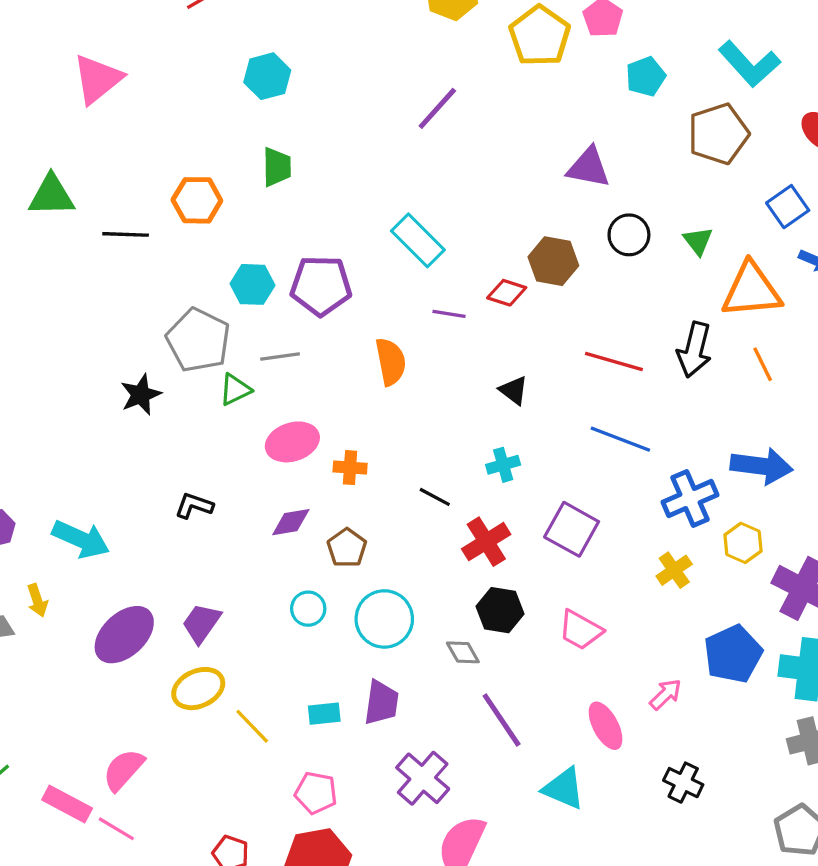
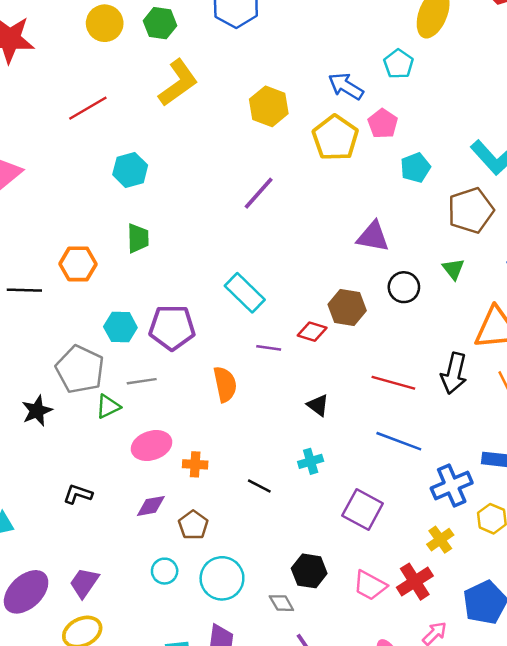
green triangle: (698, 241) -> (453, 269), moved
red cross: (486, 542) -> (415, 582), moved

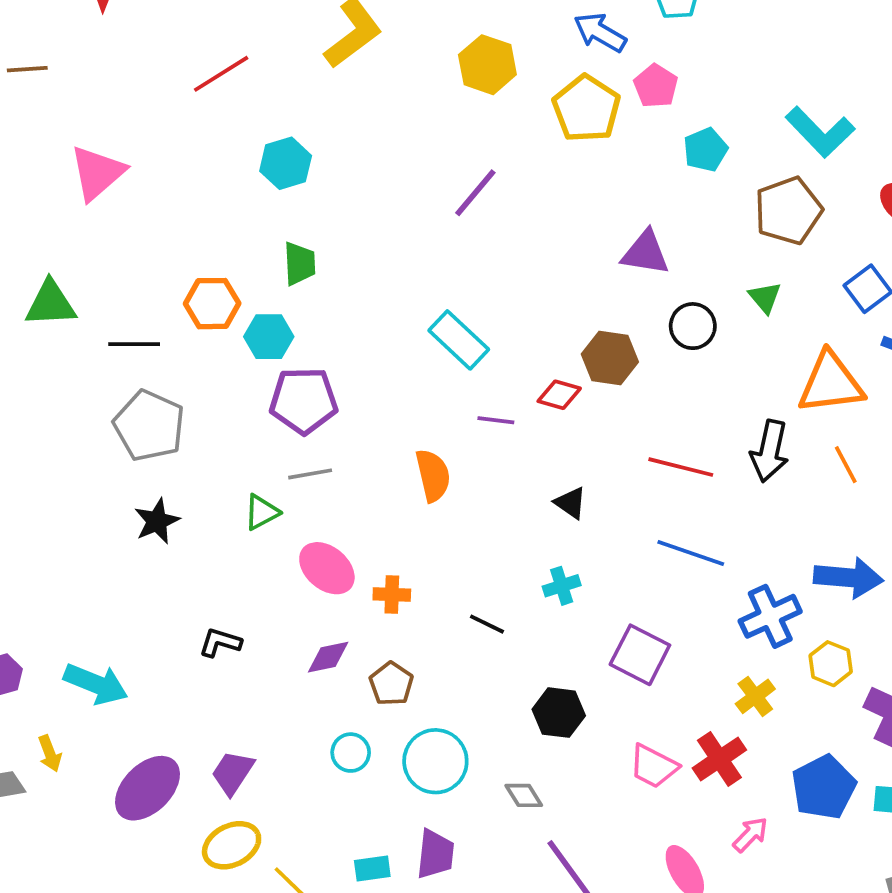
cyan hexagon: (120, 327) -> (269, 337), moved
purple pentagon: (172, 327) -> (304, 401), moved
gray pentagon: (80, 369) -> (149, 426), moved
pink ellipse: (152, 446) -> (327, 568), turned 60
black hexagon: (309, 571) -> (559, 713), moved

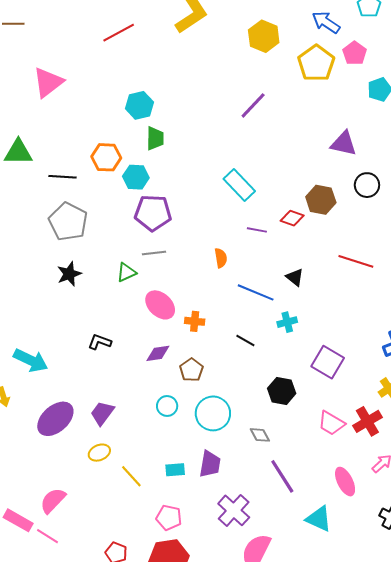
cyan hexagon: (286, 163) -> (139, 105), moved
orange semicircle: (433, 475) -> (221, 258), size x0.7
blue line: (691, 553) -> (256, 292), moved
yellow ellipse: (232, 845) -> (99, 453), size x0.7

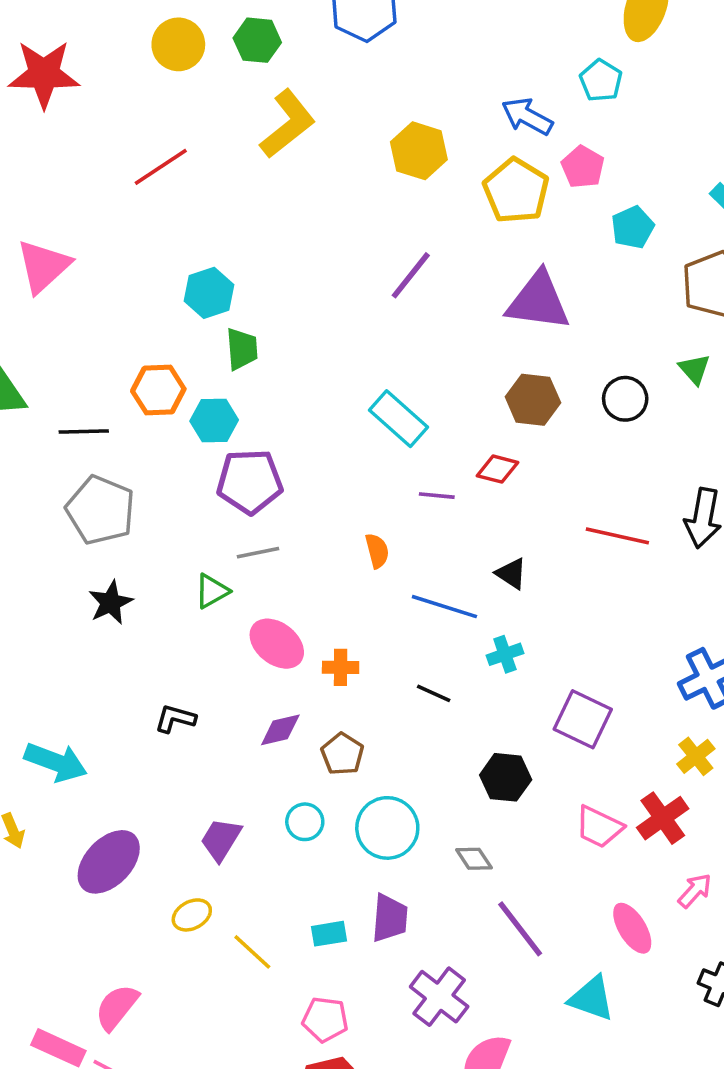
purple triangle: (344, 144) -> (538, 301), moved, size x1.4
brown hexagon: (321, 200) -> (533, 400), moved
purple trapezoid: (102, 413) -> (221, 839), moved

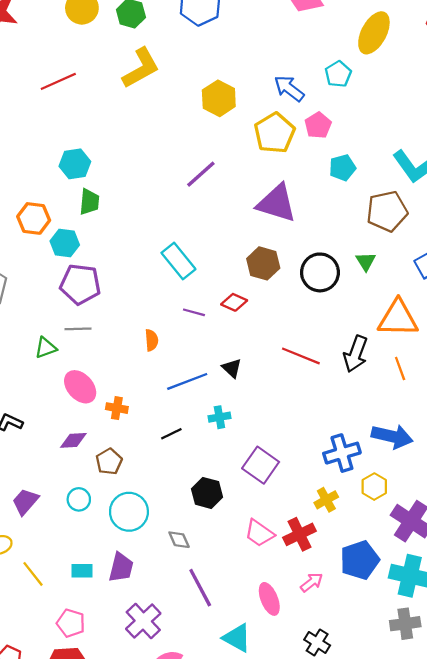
black circle: (625, 399) -> (320, 272), size x1.4
blue line: (444, 607) -> (187, 381), turned -48
black line: (434, 693) -> (171, 434), turned -60

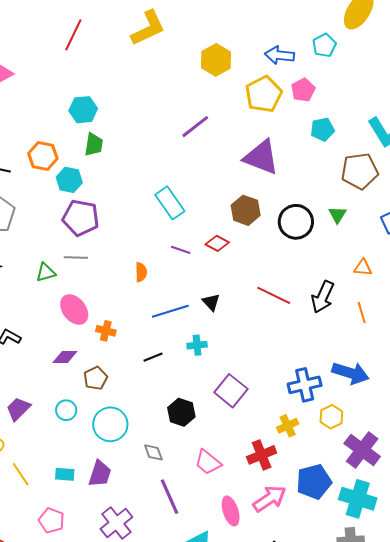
red line: (58, 81) -> (73, 35), turned -44
blue arrow: (289, 88) -> (279, 55), turned -36
orange triangle: (398, 318) -> (363, 268), size x0.5
pink trapezoid: (259, 533) -> (208, 462), moved
pink arrow: (312, 582) -> (270, 499), size x1.6

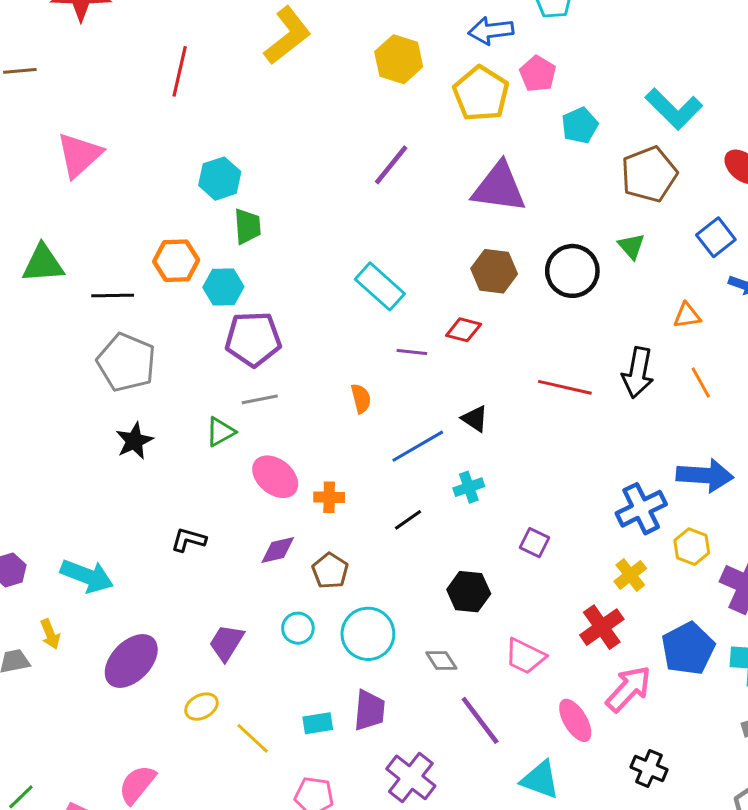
purple square: (231, 391) -> (534, 543), size x0.6

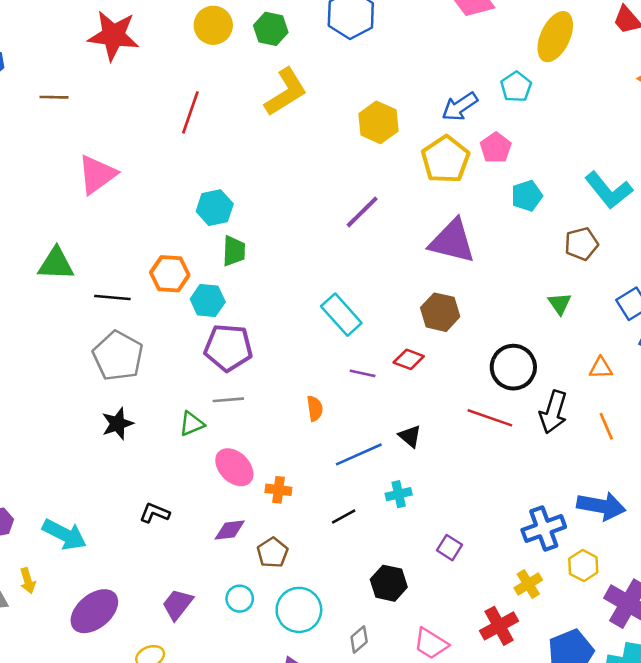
blue arrow: (491, 31) -> (460, 107), turned -33
brown pentagon: (649, 174) -> (581, 244), size x0.7
black circle: (572, 271) -> (513, 367), moved
gray diamond: (441, 660) -> (359, 639), turned 76

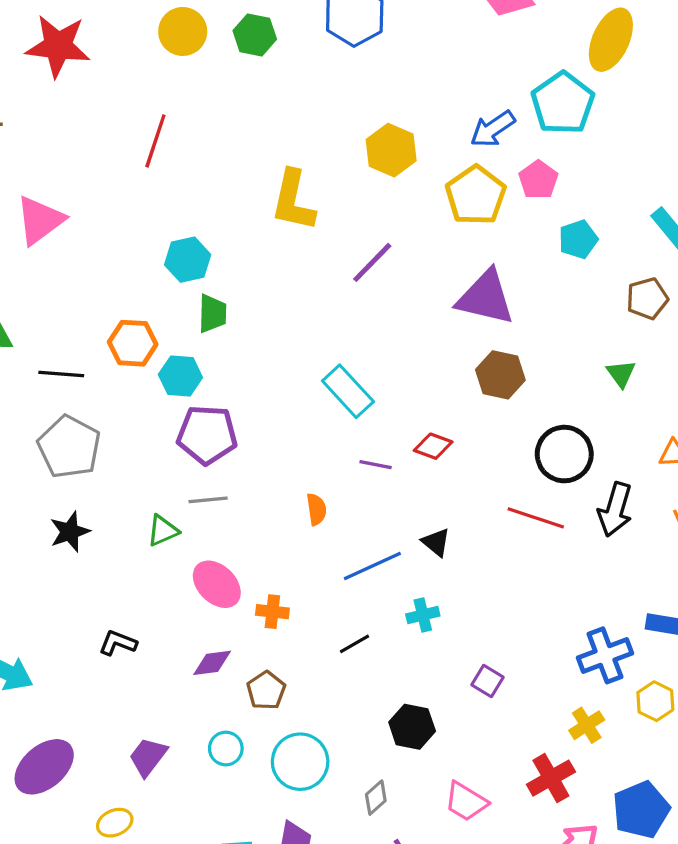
cyan pentagon: (516, 87) -> (563, 103), size x1.6
yellow L-shape: (286, 92) -> (293, 201), moved, turned 135
brown hexagon: (440, 312) -> (500, 375), moved

